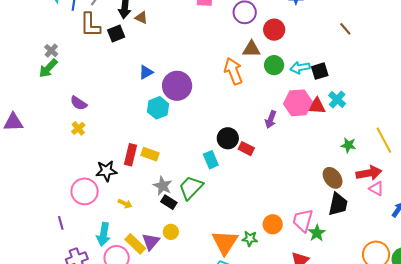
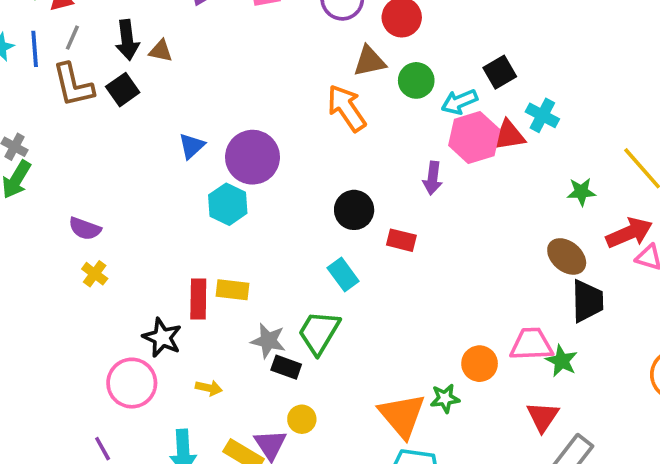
cyan arrow: (300, 68) -> (459, 102), moved
black circle: (228, 138) -> (354, 210), moved
black star: (106, 171) -> (162, 338), turned -30
pink trapezoid: (303, 220) -> (531, 344), turned 85

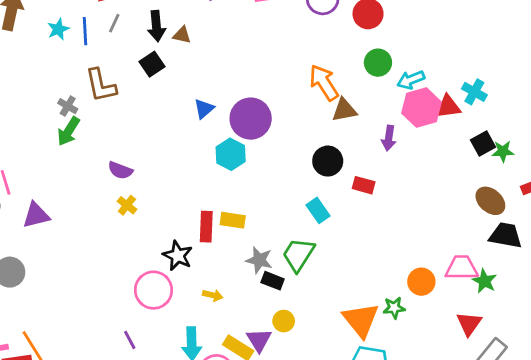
brown triangle: (369, 61) -> (344, 110), moved
black square: (500, 72) -> (483, 144), moved
brown L-shape: (73, 85) -> (101, 85), moved
black trapezoid: (587, 301) -> (506, 235), turned -80

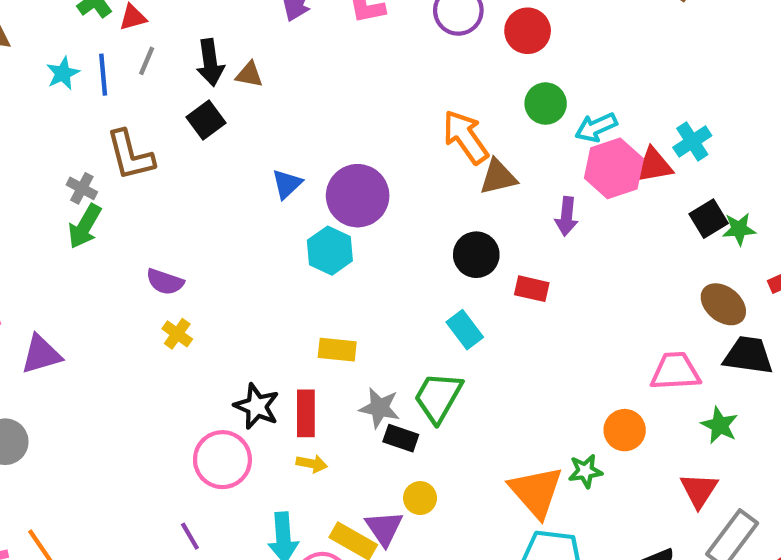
cyan cross: (474, 92) -> (692, 141), turned 30
red rectangle: (206, 227) -> (306, 413), moved
pink trapezoid: (462, 268) -> (675, 371), moved

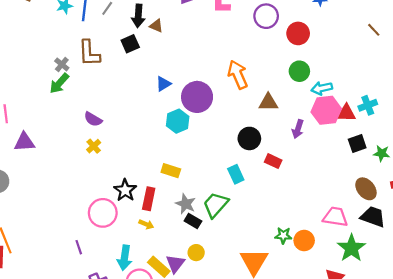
orange arrow: (465, 137) -> (238, 75), moved
black square: (709, 219) -> (357, 144), moved
green star: (720, 425) -> (351, 248), size x1.5
green star: (585, 471) -> (283, 235), moved

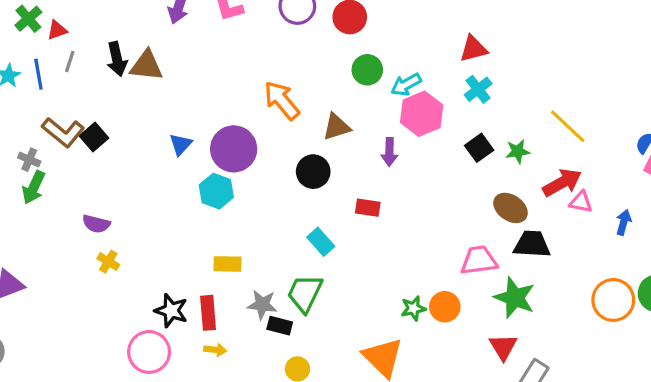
brown triangle: (156, 26) -> (146, 66), size x1.6
black square: (130, 44) -> (94, 137), moved
brown L-shape: (89, 53) -> (63, 132), turned -32
red triangle: (346, 113) -> (473, 49), moved
black circle: (249, 138) -> (313, 172), moved

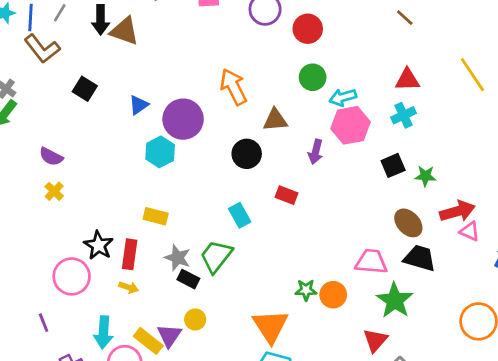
yellow line: (568, 126) -> (472, 75), moved
brown L-shape: (63, 132) -> (42, 49), moved
black square: (94, 137) -> (85, 89), moved, turned -30

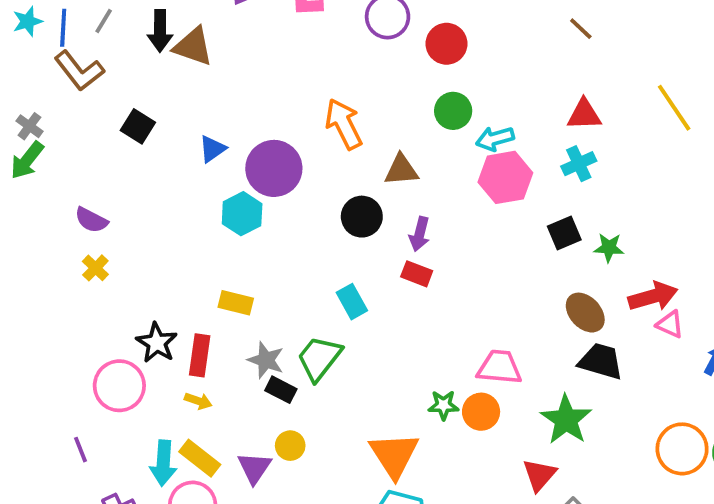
purple arrow: (316, 152) -> (420, 234), moved
pink trapezoid: (371, 262) -> (499, 367), moved
yellow rectangle: (148, 341) -> (200, 458), moved

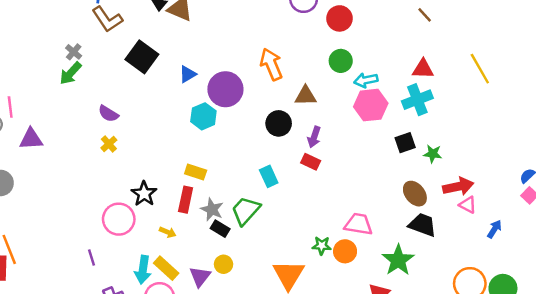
black square: (138, 126) -> (142, 57), size x1.5
cyan cross: (579, 164) -> (417, 100), size x1.4
red rectangle: (200, 355) -> (186, 200), moved

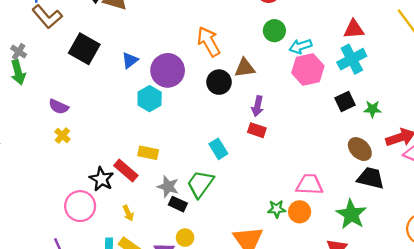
green arrow: (71, 73) -> (18, 72), turned -50
black circle: (279, 123) -> (219, 82), moved
red rectangle: (186, 200) -> (126, 170), moved, turned -55
yellow arrow: (168, 232) -> (128, 213), turned 49

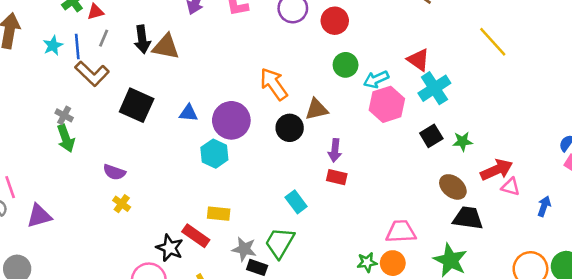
red triangle: (354, 29) -> (418, 60), moved, turned 45
blue triangle: (130, 60) -> (188, 113), turned 48

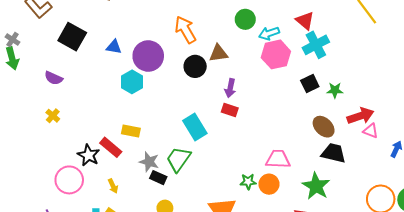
purple semicircle: (114, 172) -> (54, 78), moved
cyan rectangle: (296, 202) -> (195, 127), size x1.4

